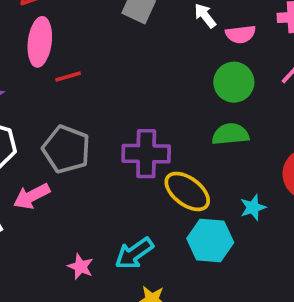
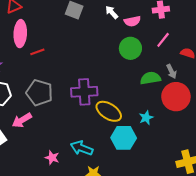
green semicircle: (230, 134) -> (150, 78), moved
cyan arrow: (134, 253) -> (82, 148), turned 60

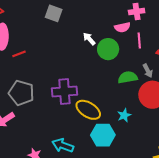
white arrow: (112, 12) -> (89, 39), moved
pink semicircle: (132, 21) -> (122, 27), moved
pink line: (163, 40) -> (139, 41), turned -42

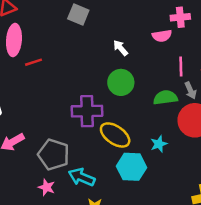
pink line: (139, 41) -> (181, 67), moved
green circle: (108, 49) -> (121, 82), moved
gray pentagon: (21, 93) -> (54, 154), moved

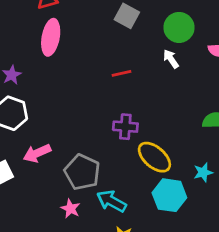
red line: (33, 62) -> (122, 73), moved
green circle: (121, 82) -> (179, 27), moved
purple cross: (87, 111) -> (125, 127), size x0.7

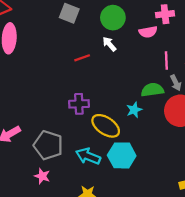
red line: (122, 73) -> (82, 58), moved
cyan star: (203, 172) -> (134, 110), moved
cyan arrow: (111, 201) -> (88, 156), moved

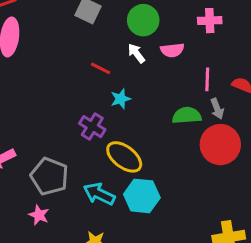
pink semicircle: (148, 32) -> (172, 50), moved
red line: (82, 58) -> (101, 68), turned 42
purple cross: (79, 104) -> (92, 127), turned 30
cyan star: (134, 110) -> (121, 99), moved

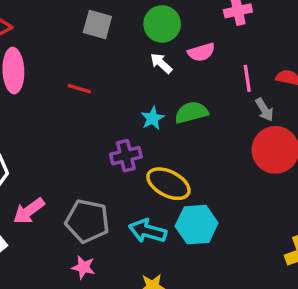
red line: (101, 68) -> (79, 89), moved
green semicircle: (187, 115) -> (191, 112), moved
purple cross: (92, 127) -> (126, 156), turned -35

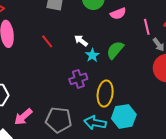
white arrow: (161, 63) -> (81, 41), moved
red line: (79, 89) -> (47, 41), turned 40
green semicircle: (191, 112) -> (115, 50), turned -30
yellow ellipse: (168, 184) -> (105, 94), turned 75

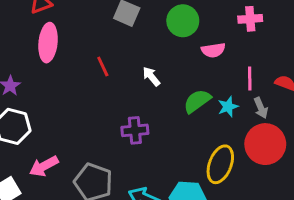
cyan star: (92, 55) -> (228, 107), moved
yellow ellipse: (105, 94) -> (220, 164), moved

